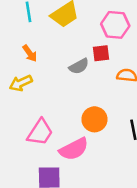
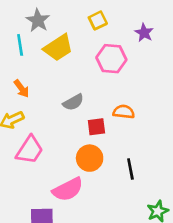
red square: (101, 53) -> (96, 127), moved
pink trapezoid: (40, 132) -> (30, 150), moved

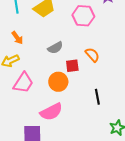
orange semicircle: (124, 112) -> (92, 55), turned 42
orange circle: (90, 158) -> (58, 82), moved

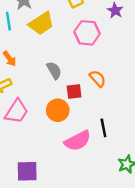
gray semicircle: (55, 48) -> (54, 70), turned -91
pink semicircle: (51, 112) -> (78, 141), moved

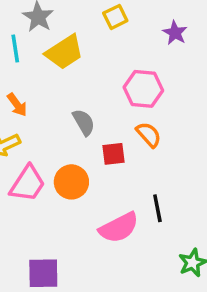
pink hexagon: (87, 33) -> (143, 89), moved
orange circle: (58, 110) -> (71, 182), moved

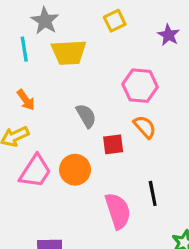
yellow trapezoid: (64, 52) -> (69, 52), turned 30
pink semicircle: (119, 228) -> (118, 211), turned -81

